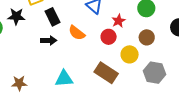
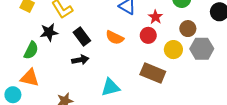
black rectangle: (53, 17) -> (82, 36), moved
black arrow: (49, 40) -> (80, 60), moved
gray hexagon: (154, 73) -> (202, 49), moved

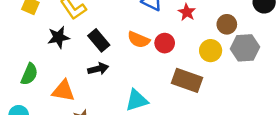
red circle: (148, 35) -> (165, 43), moved
green semicircle: (31, 50) -> (29, 74), moved
orange triangle: (30, 78) -> (63, 91), moved

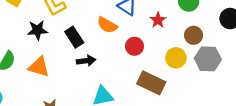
orange semicircle: (139, 40) -> (107, 25), moved
black arrow: (98, 69) -> (86, 61), moved
orange triangle: (63, 91) -> (39, 67), moved

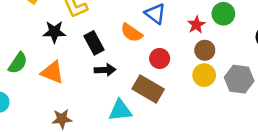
red star: (158, 20) -> (196, 25), moved
brown circle: (194, 35) -> (205, 50), moved
brown rectangle: (151, 83) -> (148, 89), moved

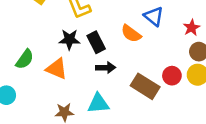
black star: (54, 32) -> (69, 39), moved
red circle: (160, 58) -> (172, 76), moved
cyan triangle: (120, 110) -> (98, 103), moved

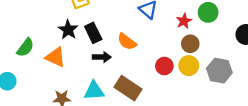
orange semicircle: (131, 34) -> (127, 42), moved
black star: (69, 39) -> (68, 30), turned 30
brown rectangle: (145, 86) -> (128, 88), moved

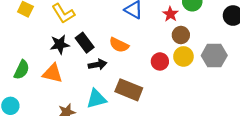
black star: (68, 30) -> (60, 44), turned -30

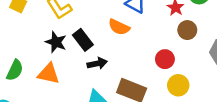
black star: (60, 44) -> (56, 42), turned 30
orange semicircle: (119, 45) -> (119, 27), moved
yellow circle: (183, 56) -> (178, 85), moved

